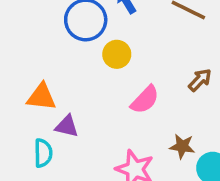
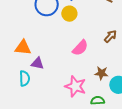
yellow circle: (117, 54) -> (69, 14), moved

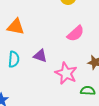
purple triangle: (37, 63) -> (40, 56), moved

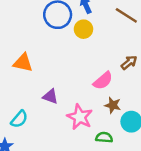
pink semicircle: (76, 33) -> (103, 81), moved
cyan semicircle: (14, 59) -> (19, 119), moved, turned 35

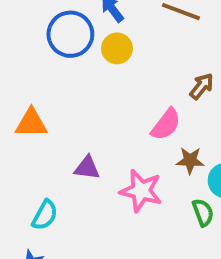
green semicircle: (104, 137) -> (203, 212), moved, turned 77

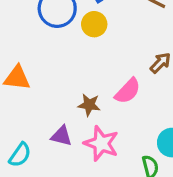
brown star: (190, 160) -> (89, 105), moved
purple triangle: (87, 168) -> (61, 136), moved

